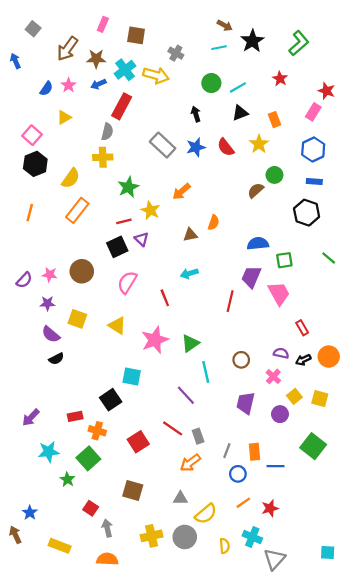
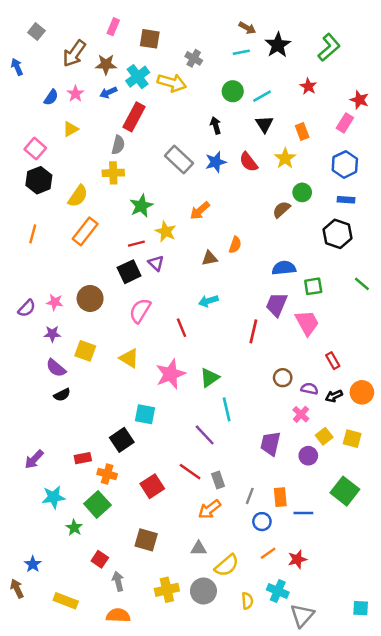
black triangle: (240, 113) -> (264, 124), turned -42
brown circle: (241, 360) -> (283, 378), moved

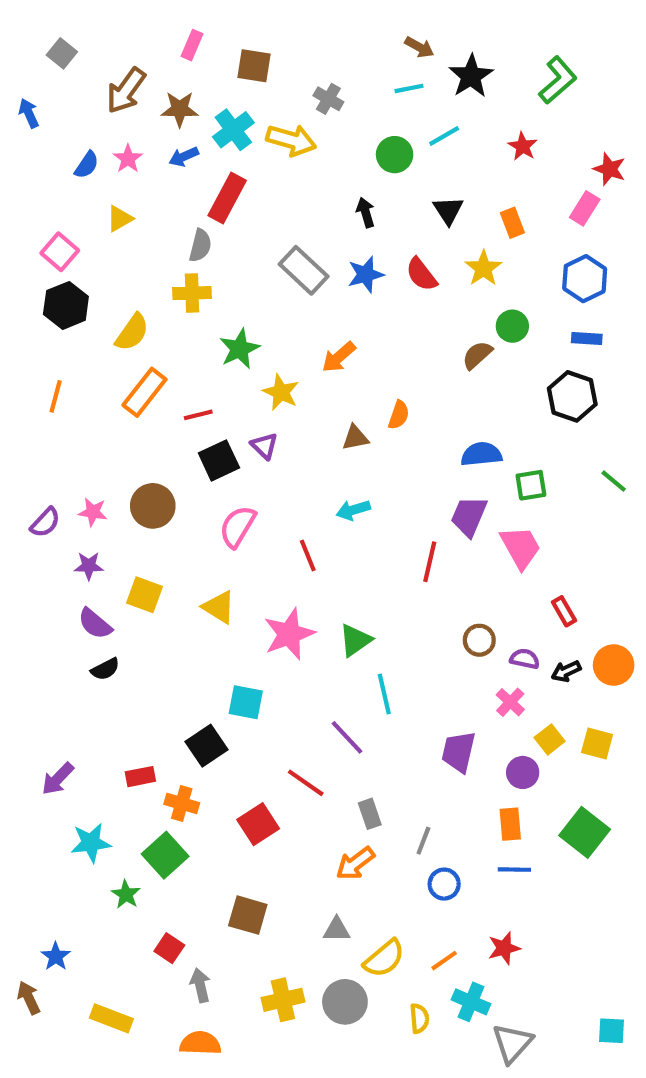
cyan line: (262, 96) -> (444, 136), moved
red line: (136, 244) -> (198, 415), moved
red line: (190, 472) -> (306, 783), moved
orange rectangle: (280, 497) -> (510, 824), moved
orange line: (268, 553) -> (444, 961), moved

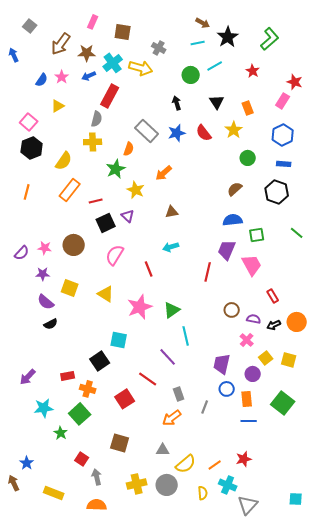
brown semicircle: (477, 355) -> (235, 189), moved
orange semicircle: (399, 415) -> (129, 149), moved
blue circle: (444, 884) -> (227, 389), moved

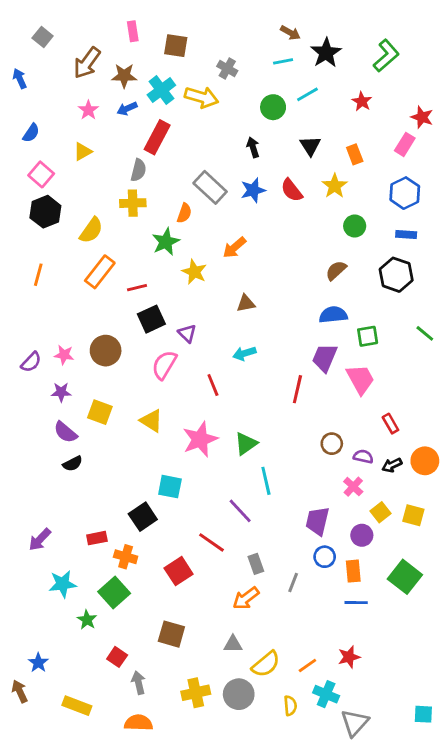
pink rectangle: (93, 22) -> (133, 31), turned -32
blue semicircle: (42, 80) -> (31, 133), moved
purple triangle: (128, 216) -> (187, 333), moved

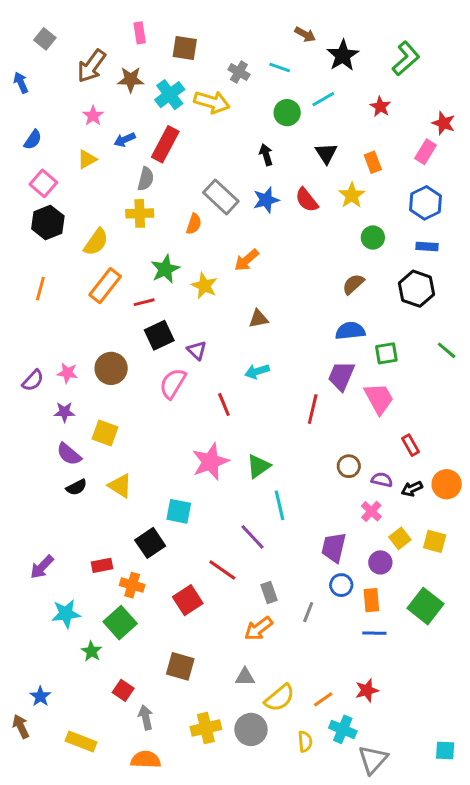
cyan line: (283, 61) -> (280, 67), moved, turned 30
blue arrow: (127, 109) -> (125, 140), moved
green star: (166, 242) -> (165, 269), moved
yellow triangle: (151, 421) -> (120, 486), moved

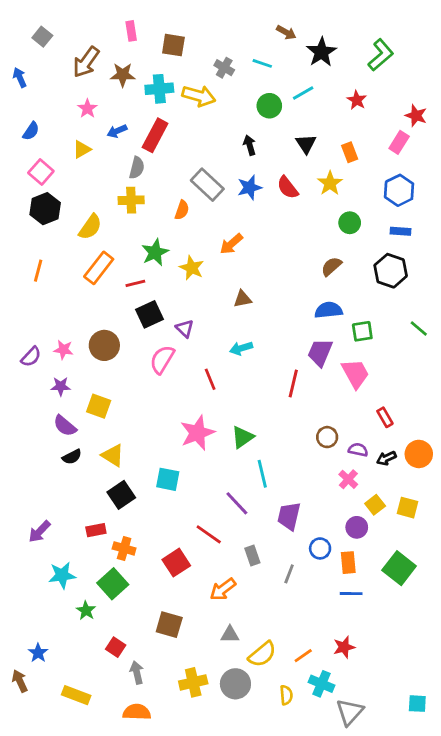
cyan cross: (170, 95) -> (159, 89), turned 32
black square: (150, 543) -> (121, 495), moved
purple trapezoid: (334, 547) -> (289, 516), moved
orange arrow: (259, 629) -> (223, 589), moved

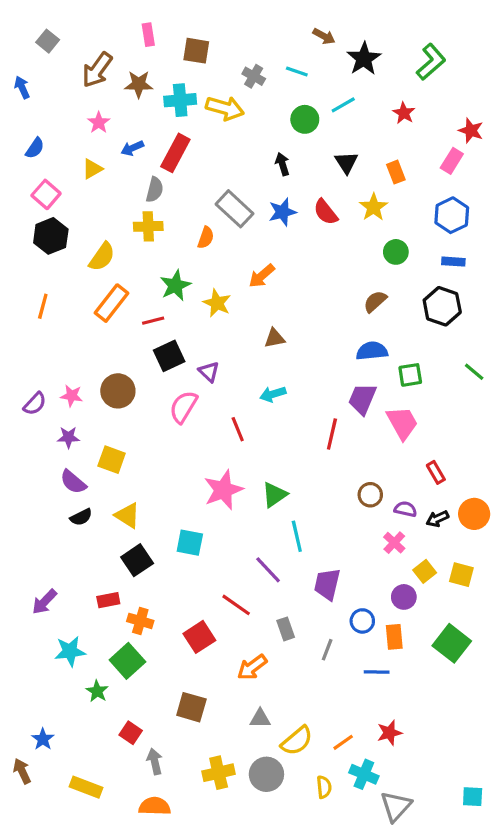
blue line: (351, 594) -> (377, 672), moved

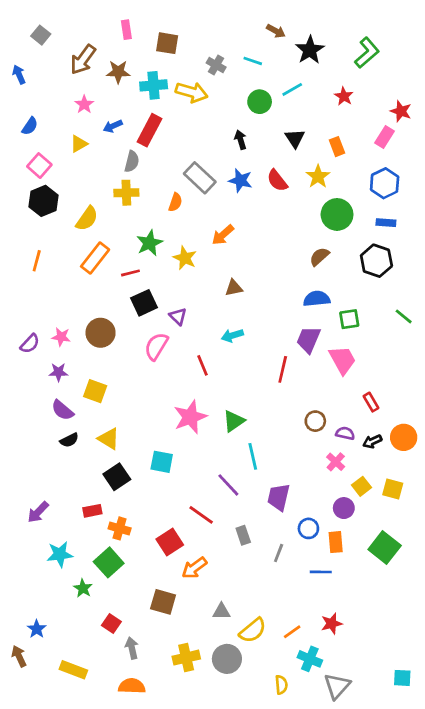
blue star: (282, 212) -> (241, 181), turned 30
green circle: (396, 252) -> (337, 214), size x1.5
orange arrow: (252, 667) -> (194, 568), moved
yellow semicircle: (324, 787) -> (281, 685), moved

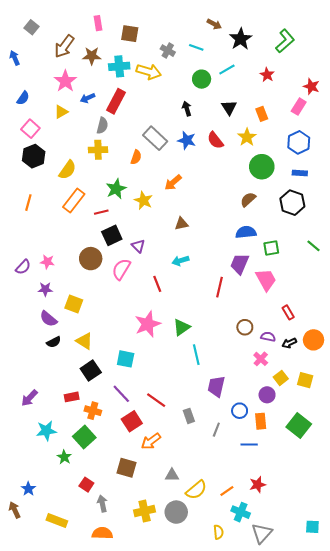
pink star: (84, 104) -> (65, 81), size x1.5
brown circle: (101, 333) -> (91, 259), moved
purple line: (228, 485) -> (121, 394), moved

